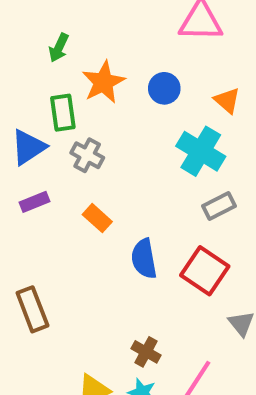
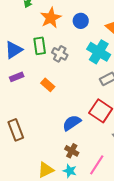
green rectangle: (63, 113) -> (40, 46), moved
gray cross: (87, 155) -> (60, 54), moved
blue semicircle: (144, 259) -> (72, 123), moved, turned 66

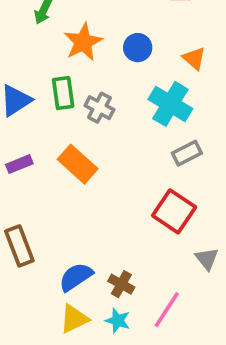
purple rectangle: (17, 77) -> (19, 164), moved
orange rectangle: (48, 85) -> (78, 164), size x1.5
blue semicircle: (72, 123) -> (76, 277), moved

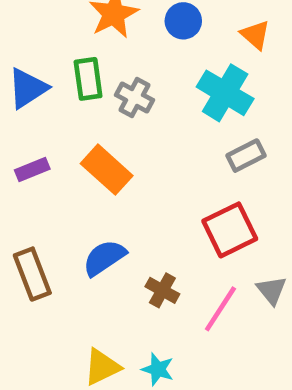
red square: (174, 211) -> (230, 230), turned 30
blue semicircle: (76, 277) -> (104, 258), moved
brown cross: (121, 284) -> (162, 290), moved
pink line: (167, 310) -> (220, 309), moved

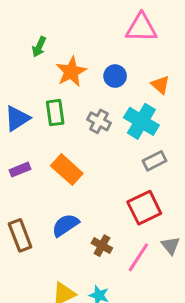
gray cross: (135, 98) -> (99, 121), moved

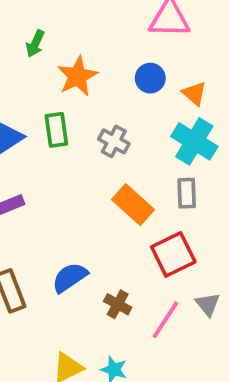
blue circle: (115, 76) -> (150, 78), moved
cyan cross: (141, 121) -> (194, 141), moved
gray rectangle: (155, 161) -> (187, 193), turned -65
orange rectangle: (67, 170) -> (133, 205), moved

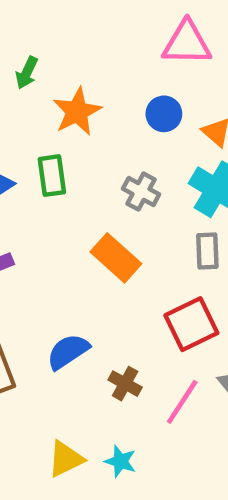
gray cross: (114, 141) -> (141, 192), moved
orange rectangle: (133, 205) -> (116, 258), moved

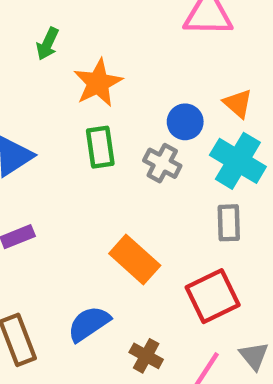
blue circle: (164, 114) -> (185, 122), moved
green rectangle: (52, 176) -> (100, 147), moved
orange rectangle: (116, 258) -> (135, 259), moved

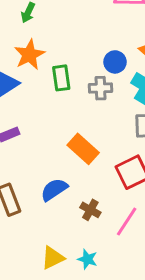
orange star: (98, 83) -> (29, 55), moved
gray cross: (162, 163) -> (100, 88), turned -30

